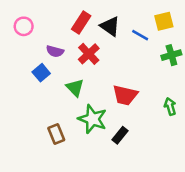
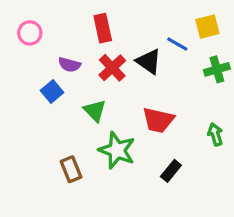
red rectangle: (81, 23) -> (103, 28), turned -45
black triangle: (110, 26) -> (149, 61), moved
black rectangle: (120, 135) -> (171, 171), moved

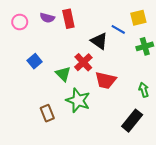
purple semicircle: (69, 65) -> (47, 18), moved
red cross: (112, 68) -> (83, 62), moved
black rectangle: (171, 171) -> (132, 121), moved, size x1.5

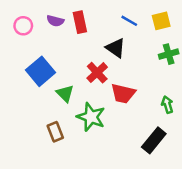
blue line: (118, 29) -> (129, 21), moved
blue square: (35, 61) -> (40, 71), size x1.6
green triangle: (63, 74) -> (65, 94), moved

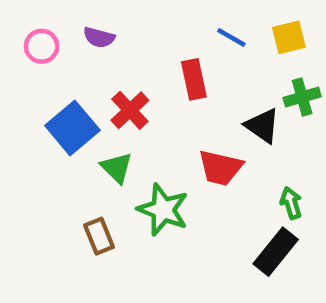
red rectangle: (80, 22) -> (194, 79), moved
black triangle: (116, 48) -> (262, 126), moved
red cross: (97, 73) -> (130, 110), moved
green arrow: (167, 105) -> (291, 203), moved

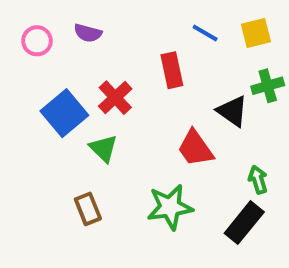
red trapezoid: (220, 168) -> (195, 148), turned 42
green star: (163, 210) -> (170, 207), moved, turned -30

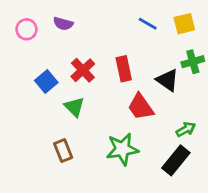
red rectangle: (172, 70) -> (124, 69), moved
blue square: (64, 113) -> (46, 81), size x0.7
green arrow: (258, 180) -> (186, 129), turned 78

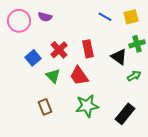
pink circle: (26, 29) -> (19, 21), size x1.5
red trapezoid: (141, 107) -> (79, 76), moved
green arrow: (186, 129) -> (134, 76), moved

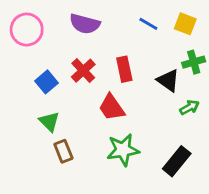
purple semicircle: (45, 17) -> (85, 24), moved, size x1.5
yellow square: (131, 17) -> (185, 24), turned 35
green triangle: (53, 76) -> (49, 122), moved

